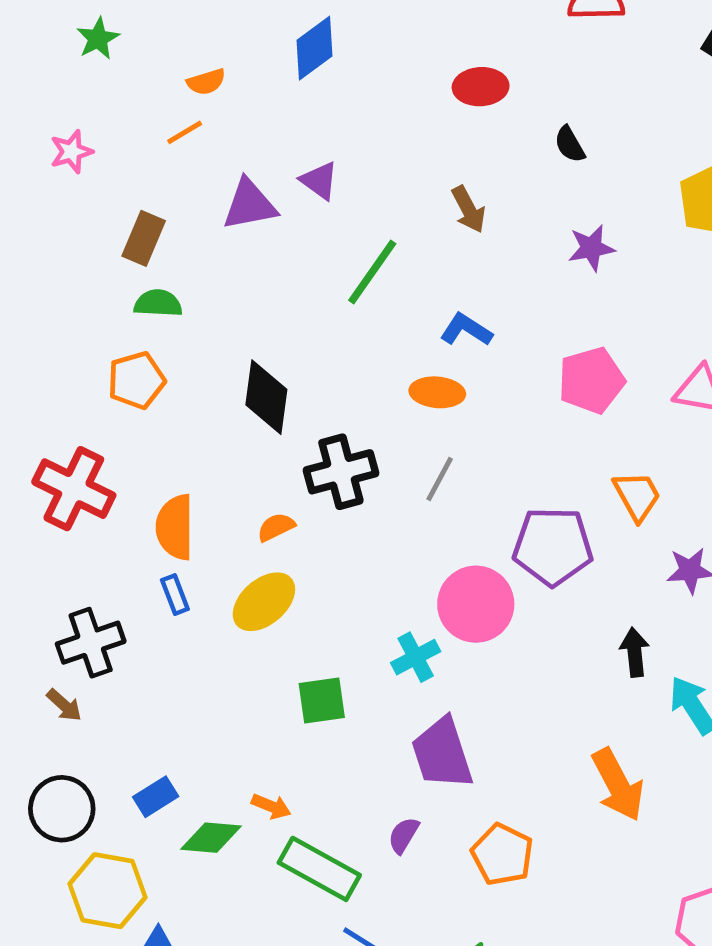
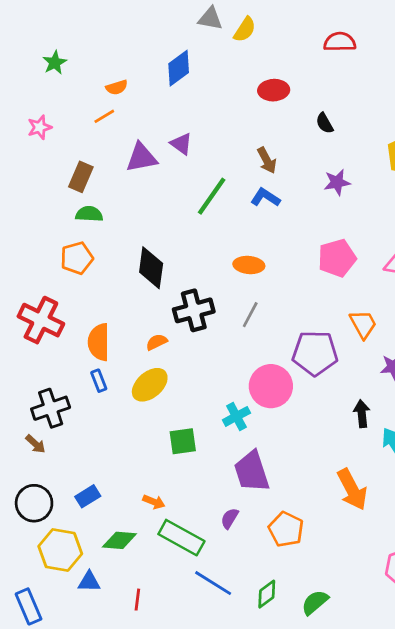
blue L-shape: (466, 330) -> (265, 198), moved
green diamond: (211, 838) -> (119, 540), moved

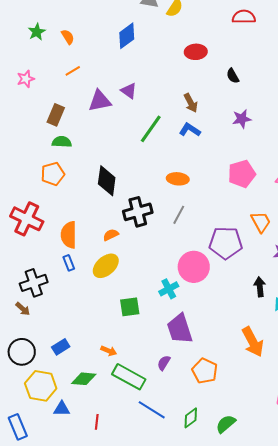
orange semicircle: (117, 87) -> (68, 37), moved, turned -105

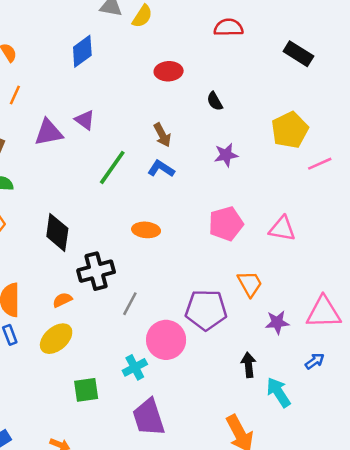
orange line: (73, 71) -> (15, 95), turned -35
gray line: (179, 215) -> (130, 304), moved

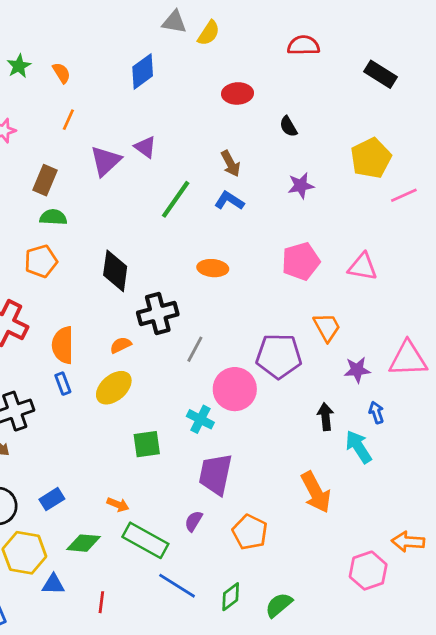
purple triangle: (49, 132) -> (106, 161), turned -32
blue arrow: (315, 361) -> (376, 412), moved, turned -72
cyan cross: (135, 367) -> (200, 419), turned -35
purple trapezoid: (149, 417) -> (216, 474), turned 30

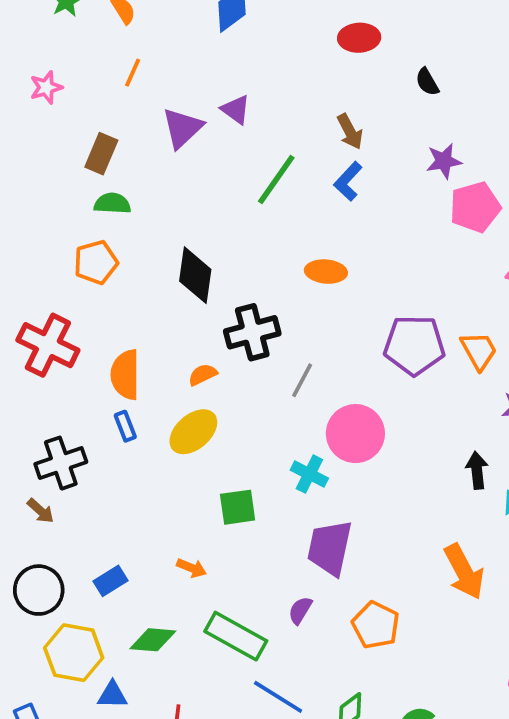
blue L-shape: (229, 201) -> (348, 181), turned -80
pink pentagon: (301, 261) -> (475, 207), moved
purple pentagon: (279, 356) -> (414, 345), moved
orange arrow: (118, 505) -> (192, 568), moved

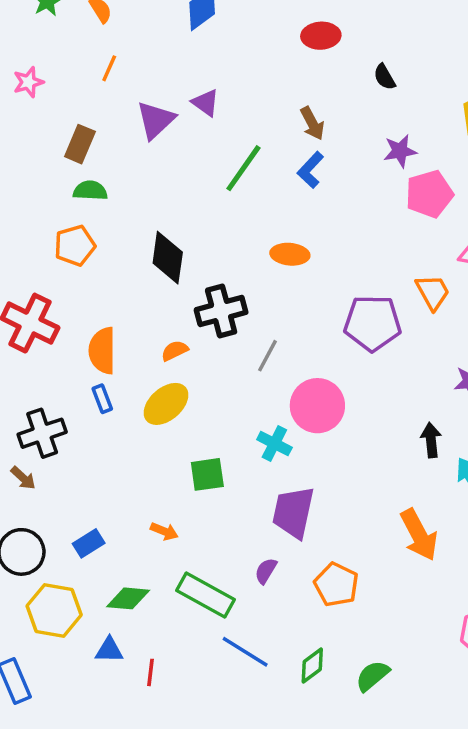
orange trapezoid: (479, 351) -> (433, 292), moved
blue triangle: (112, 695) -> (109, 650), moved

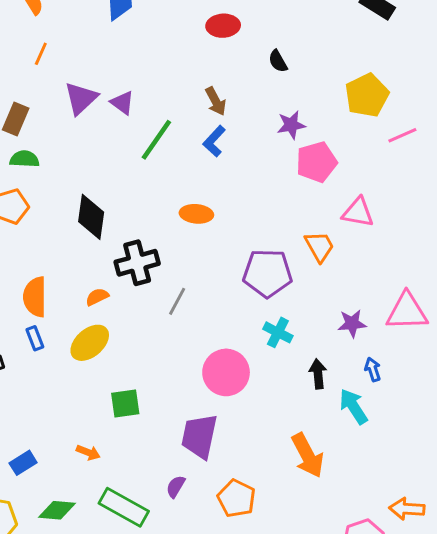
purple triangle: (206, 103) -> (122, 103), moved
pink circle: (317, 406) -> (226, 372), moved
cyan cross: (274, 444) -> (278, 332), moved

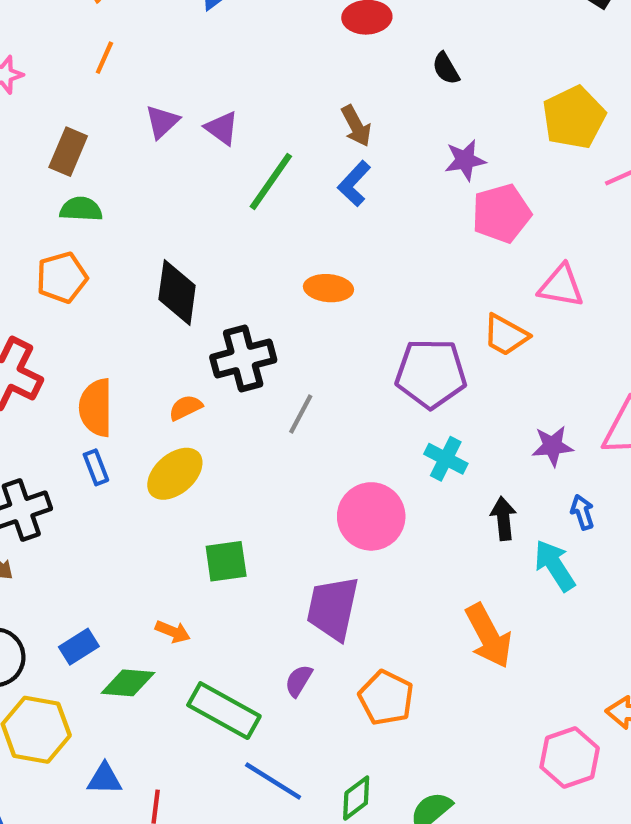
purple triangle: (81, 98) -> (162, 122), size x0.7
orange trapezoid: (319, 246) -> (506, 335), turned 148
green diamond: (57, 510) -> (128, 683), moved

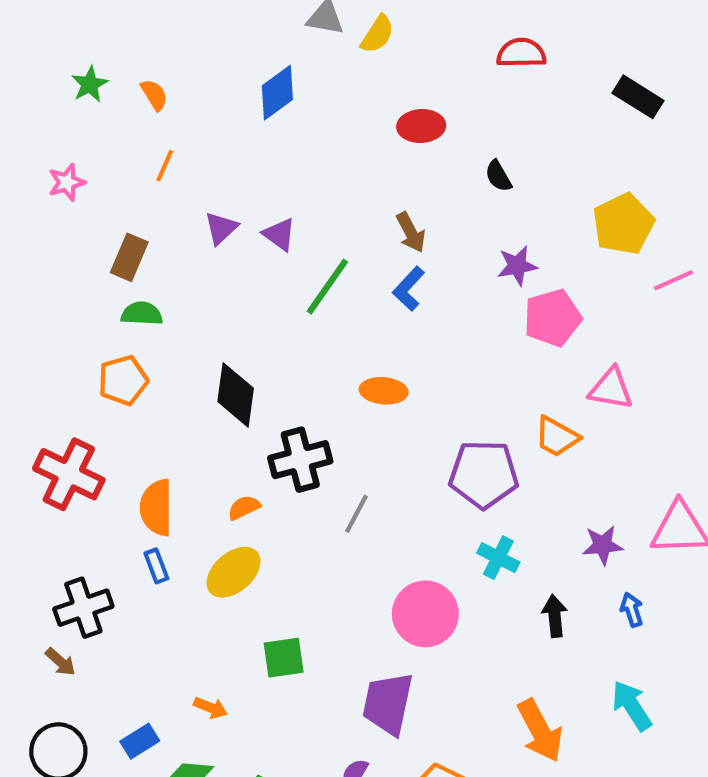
cyan arrow: (555, 565) -> (632, 706), moved
orange arrow: (173, 632) -> (211, 708), moved

